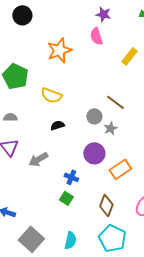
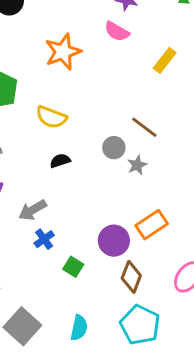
pink semicircle: (96, 36) -> (117, 31), turned -42
purple circle: (94, 153) -> (114, 241), moved
blue cross: (71, 177) -> (44, 239), moved, turned 32

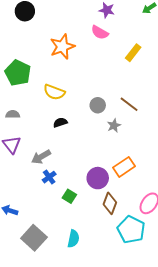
brown line: (144, 127) -> (129, 104), moved
gray circle: (114, 148) -> (98, 105), moved
cyan pentagon: (140, 325) -> (131, 230), moved

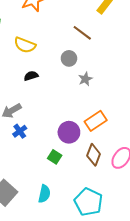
brown line: (129, 104) -> (82, 33), moved
green square: (69, 196) -> (55, 157), moved
brown diamond: (110, 203) -> (94, 155), moved
cyan pentagon: (131, 230) -> (88, 202), moved

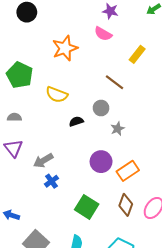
black semicircle: (31, 76) -> (76, 121), moved
purple circle: (69, 132) -> (101, 162), moved
green square: (55, 157) -> (87, 207), size x1.6

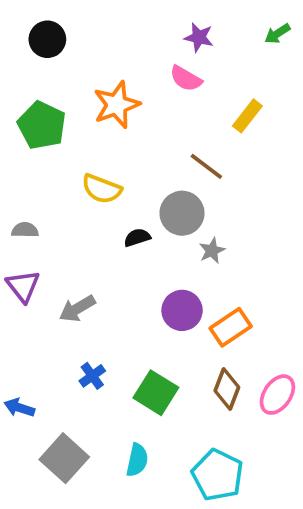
green pentagon: (20, 75) -> (42, 125), moved
gray circle: (101, 108) -> (182, 213), size x1.5
blue cross: (52, 181) -> (92, 376), moved

